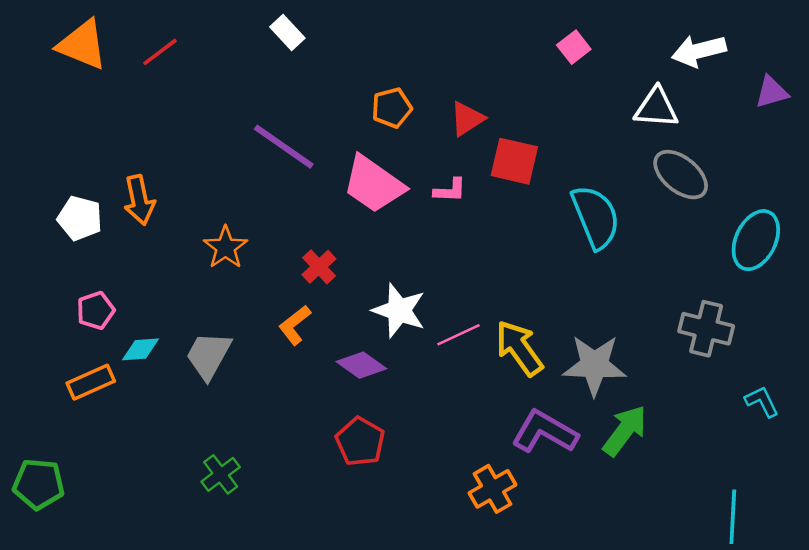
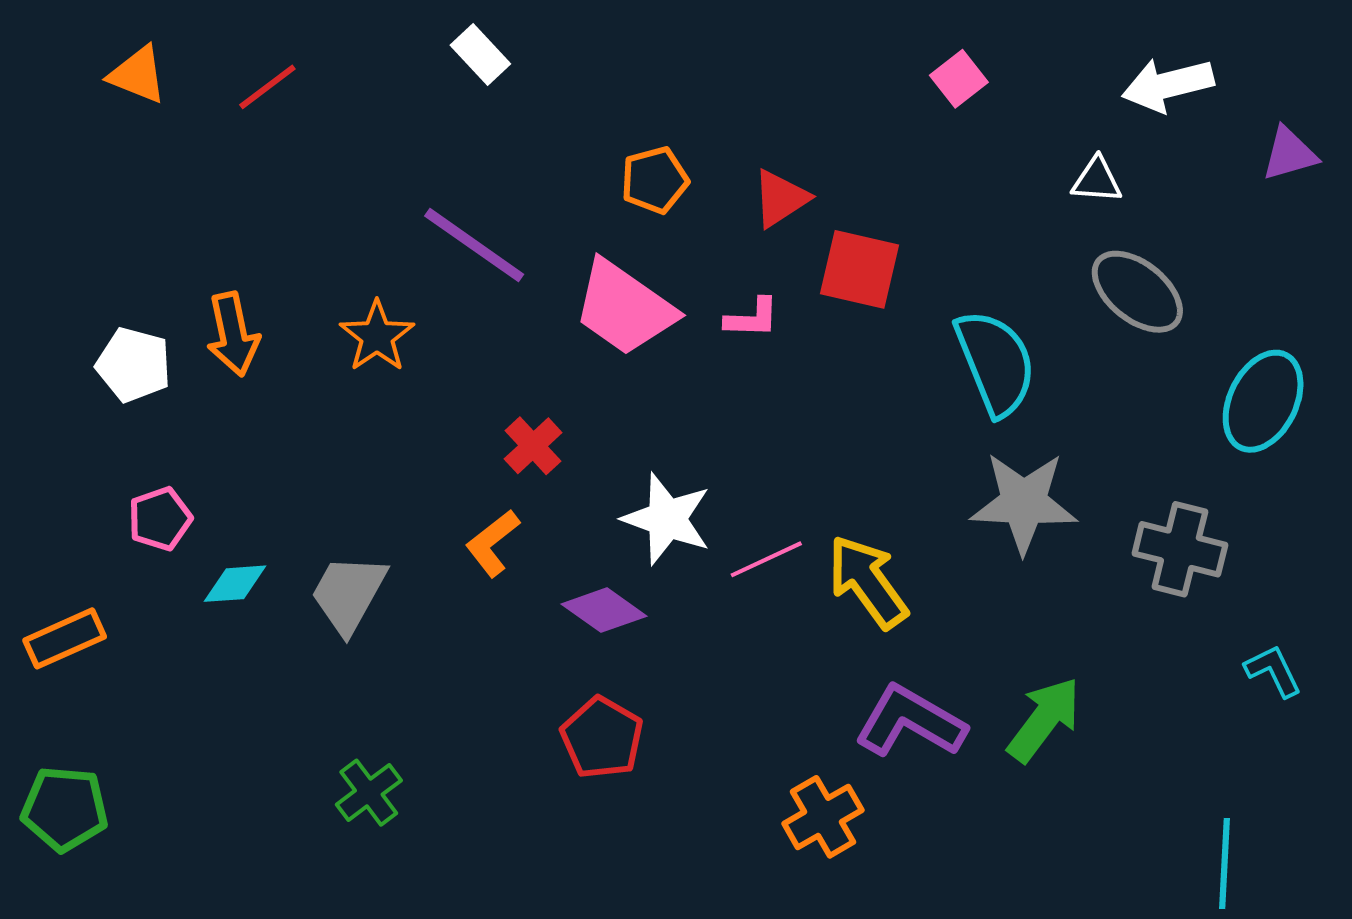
orange triangle: (82, 45) -> (138, 75), size x0.7
white triangle: (656, 108) -> (1097, 180), size x0.7
orange star: (225, 247) -> (377, 336), moved
gray star: (594, 365) -> (1024, 503), moved
orange rectangle: (91, 382) -> (65, 638), moved

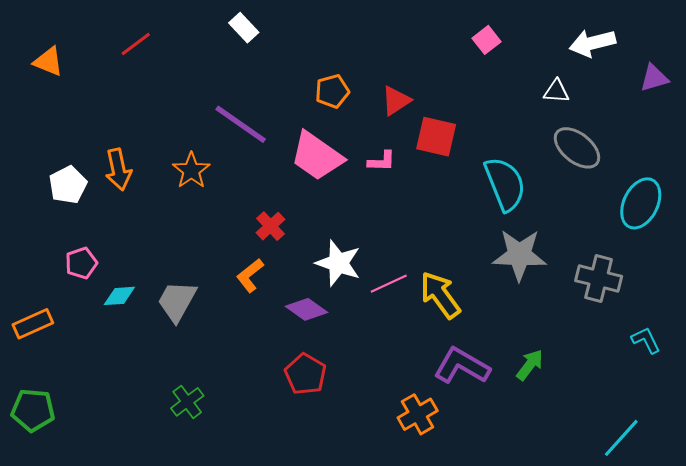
orange triangle: (138, 75) -> (48, 61), moved
white pentagon: (134, 365) -> (68, 185), turned 30
green arrow: (1044, 720) -> (530, 365), size x0.7
cyan line: (1225, 864) -> (621, 438), turned 39

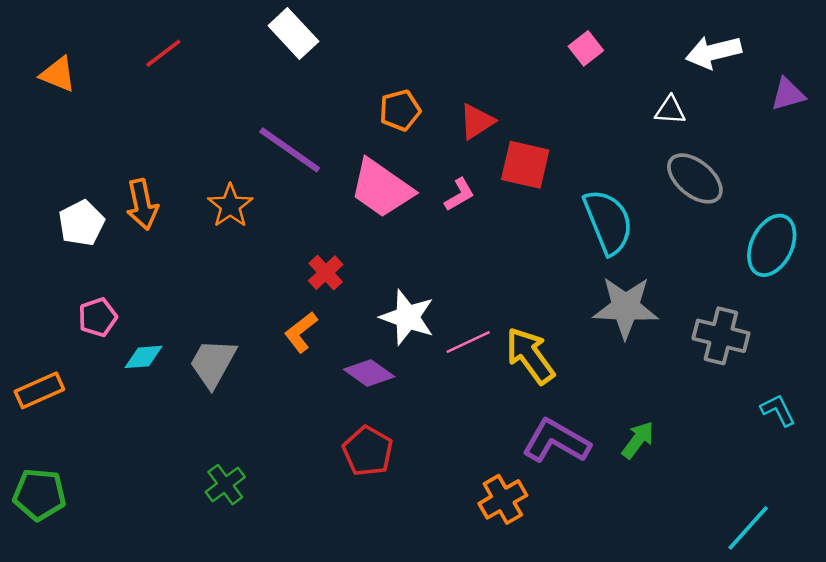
white rectangle: (244, 28) -> (293, 33), size x1.4
pink L-shape: (382, 161) -> (459, 195), turned -32

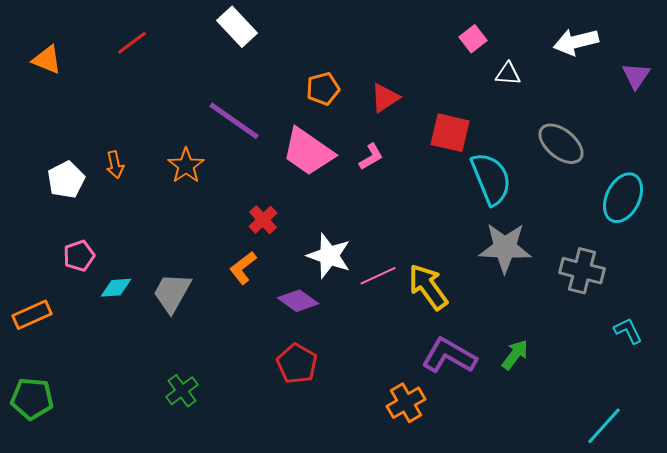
purple triangle: (788, 94) -> (636, 76), turned -40
white triangle: (670, 110) -> (508, 74), moved
red square: (525, 165) -> (450, 133), moved
orange arrow: (142, 204) -> (115, 165), size x0.7

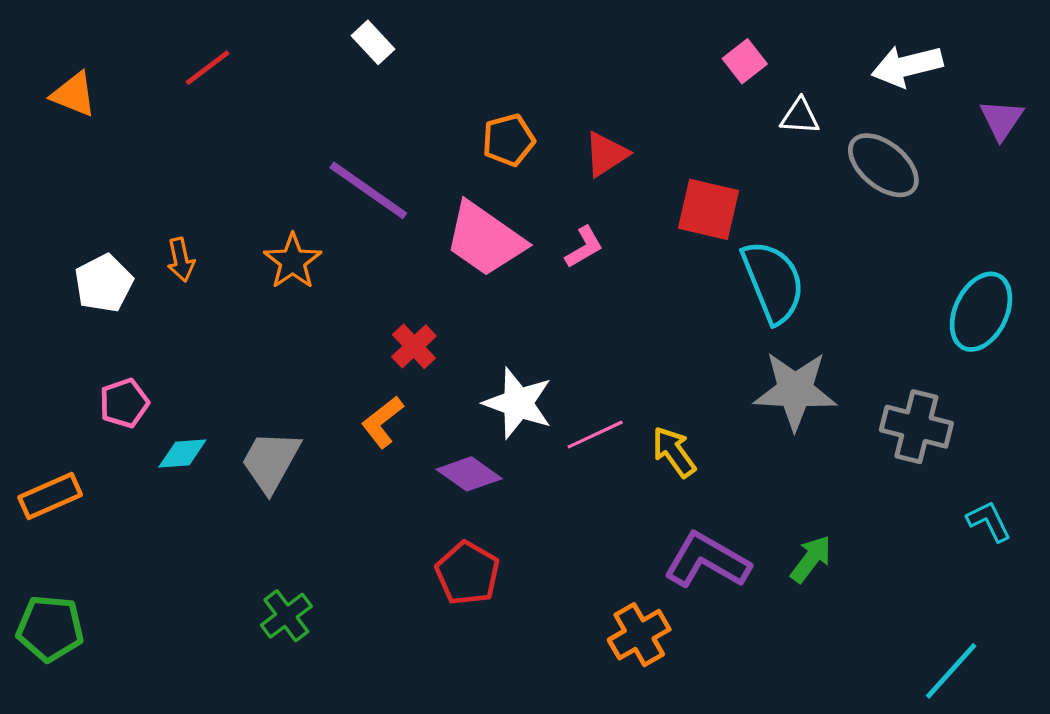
white rectangle: (237, 27) -> (373, 42), size x0.7
gray ellipse: (561, 144) -> (883, 165), moved
yellow arrow: (428, 287) -> (674, 452), size x0.7

